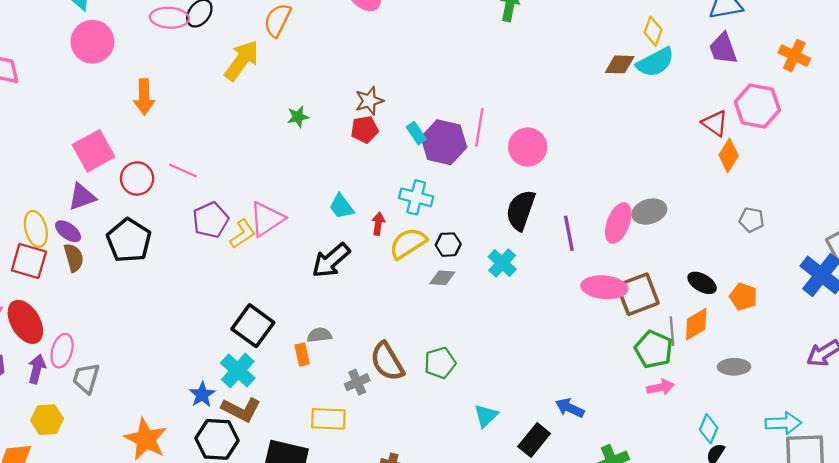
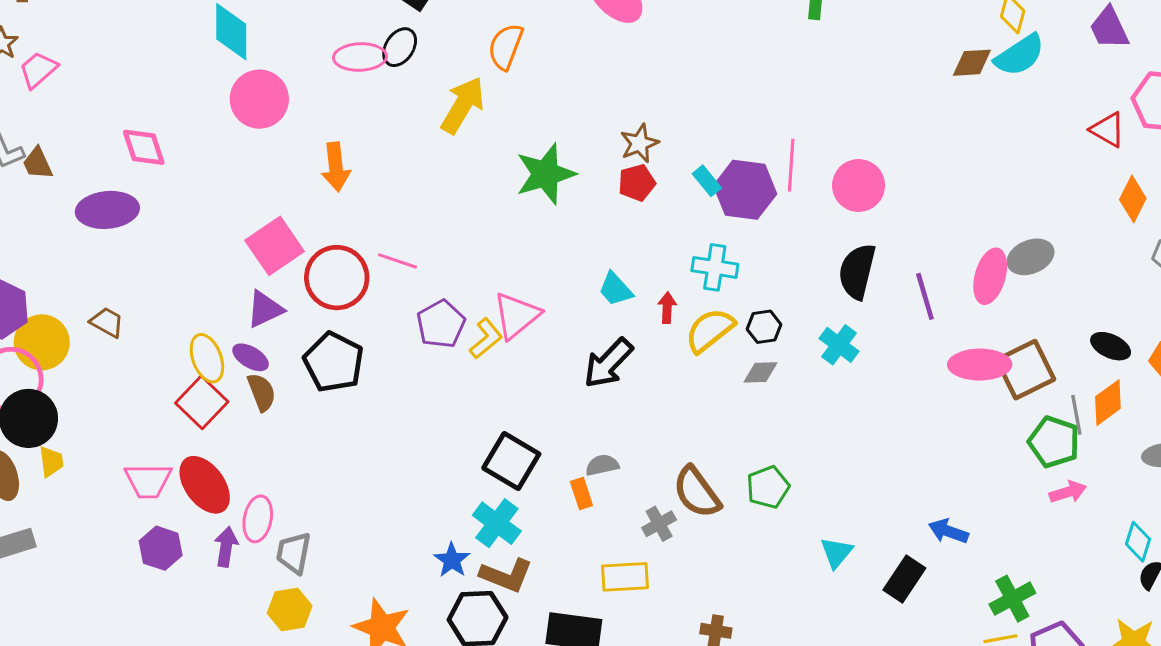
green star: (298, 117) -> (546, 174), size x2.0
orange diamond: (729, 155) -> (1133, 199), moved
red circle: (137, 178) -> (337, 278), size x1.4
red square: (29, 261) -> (202, 402), turned 33
yellow hexagon: (47, 420) -> (290, 610), moved

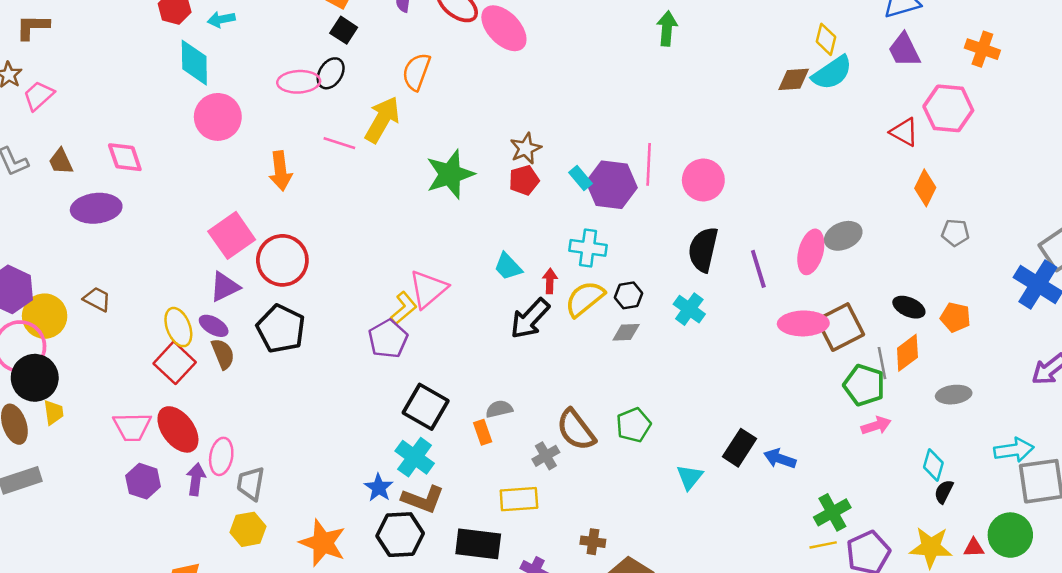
brown trapezoid: (38, 163) -> (61, 162), moved
pink line: (398, 261) -> (339, 143), moved
purple pentagon: (441, 324) -> (388, 339), moved
black arrow: (608, 363) -> (530, 319), moved
black rectangle: (904, 579) -> (740, 448), moved

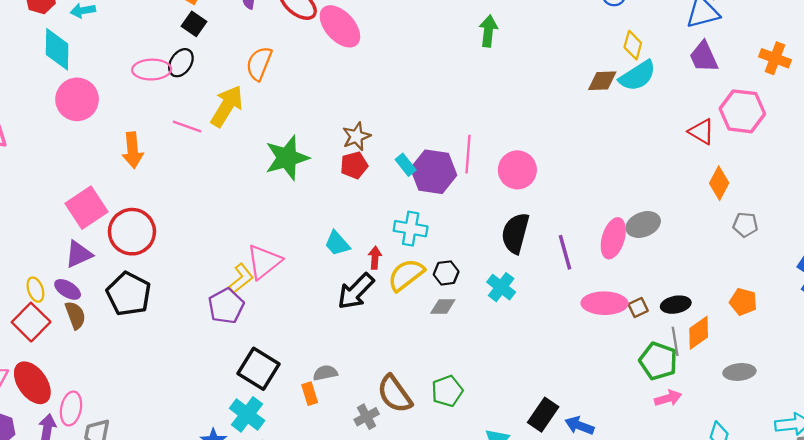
black ellipse: (909, 307) -> (676, 305), moved, turned -36
yellow ellipse: (178, 327) -> (35, 290), size x0.7
brown square: (840, 327) -> (638, 307), size x0.5

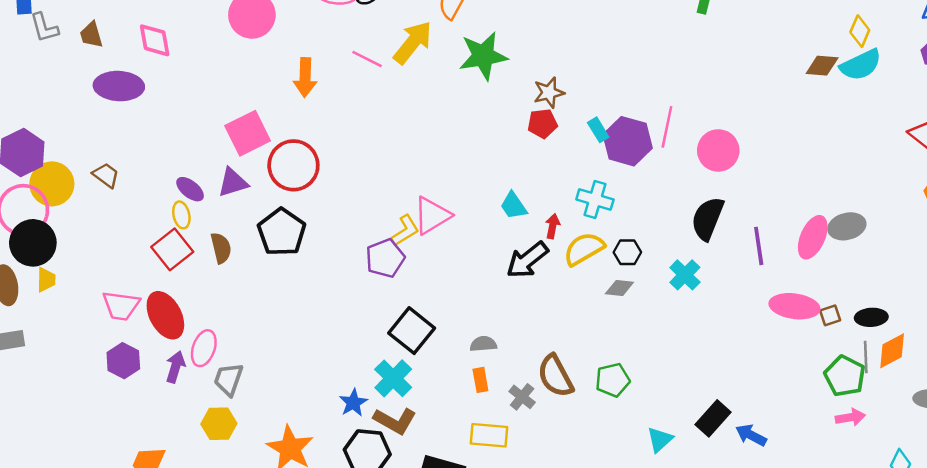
green star: (287, 158) -> (483, 56), moved
purple ellipse: (68, 289) -> (190, 189), moved
orange rectangle: (310, 394) -> (480, 380), moved
gray cross: (367, 417) -> (522, 397), turned -30

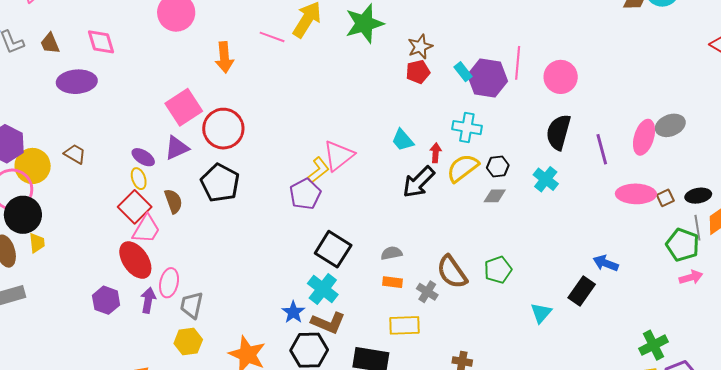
pink trapezoid: (121, 306) -> (146, 229), moved, turned -60
orange rectangle: (480, 380) -> (393, 282), turned -66
blue arrow: (751, 435) -> (606, 263), moved

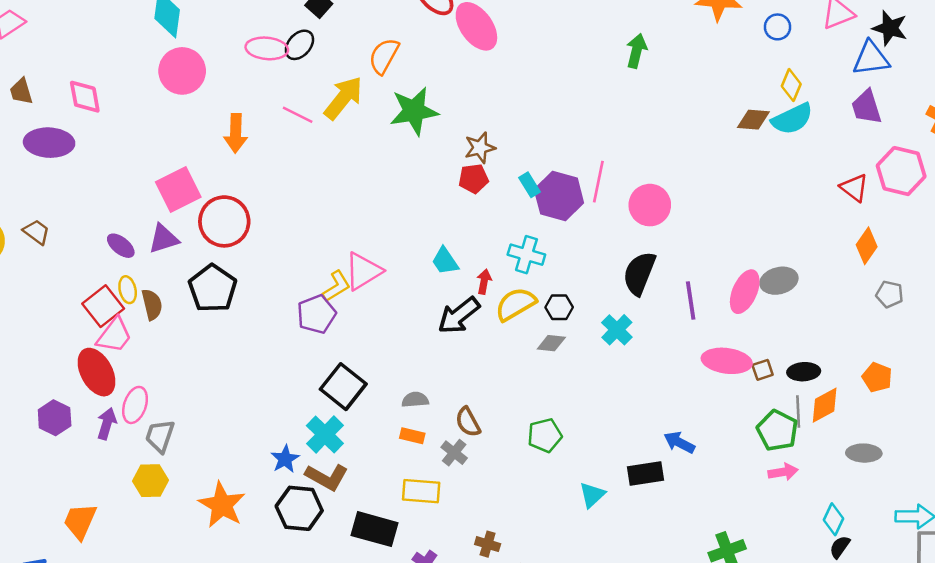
yellow ellipse: (139, 179) -> (128, 290), moved
brown semicircle: (452, 272) -> (468, 422), moved, size x0.7
black rectangle: (582, 291) -> (646, 473), turned 40

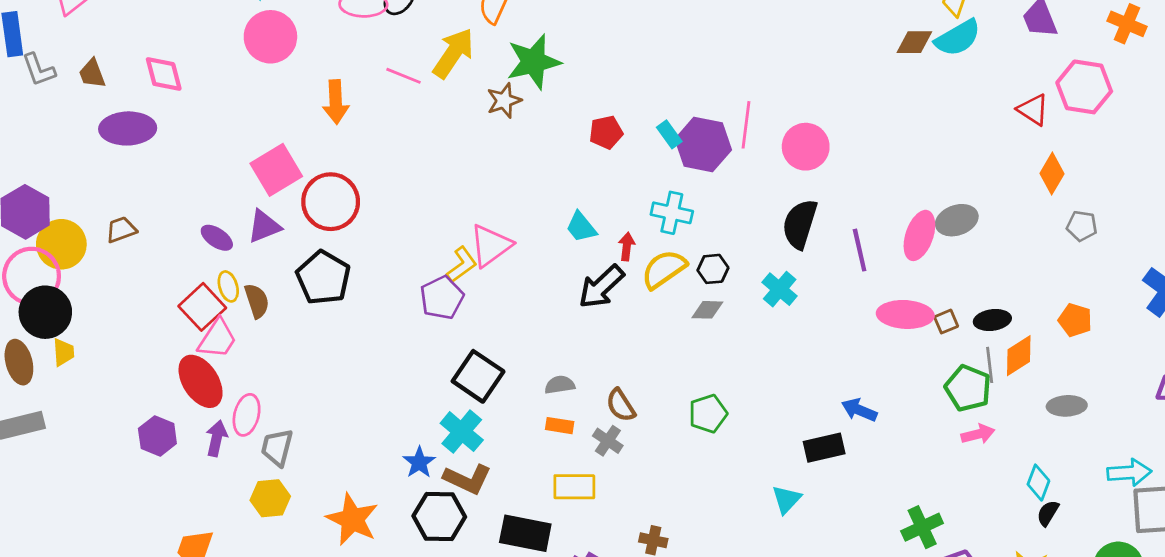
brown star: (480, 148) -> (504, 101), moved
brown trapezoid: (36, 232) -> (121, 230), turned -52
cyan triangle: (592, 495) -> (787, 499), moved

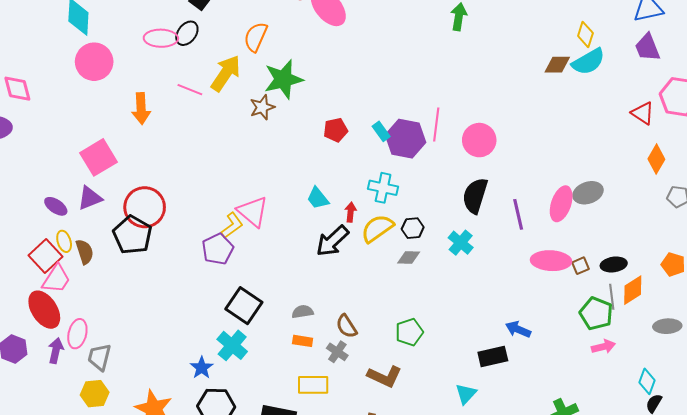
red circle: (331, 202) -> (145, 207), moved
pink triangle: (491, 245) -> (253, 212), turned -44
brown L-shape: (467, 479) -> (385, 376), moved

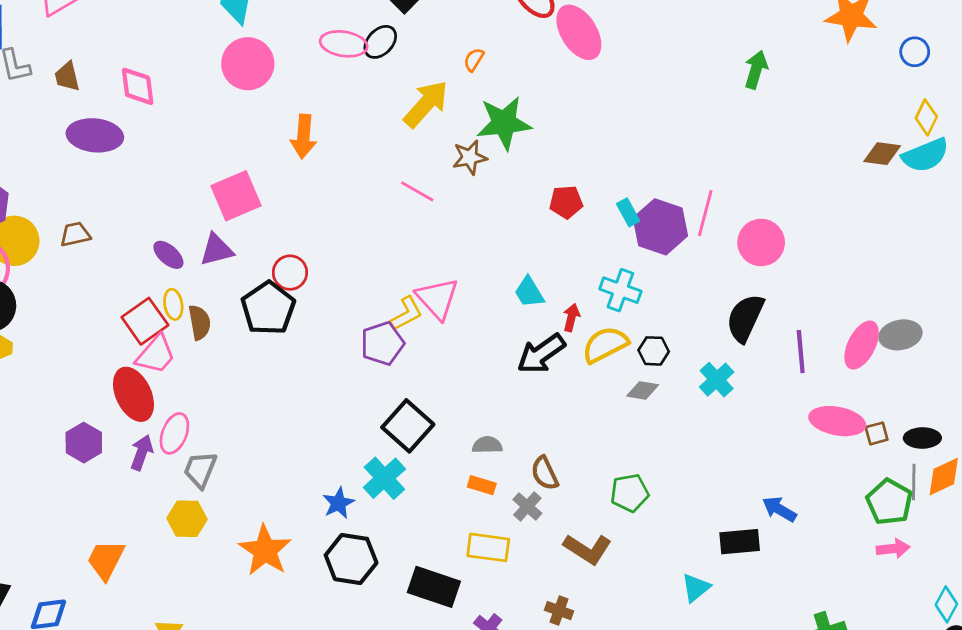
orange semicircle: (256, 37) -> (474, 60), size x0.6
pink line: (190, 90) -> (417, 191), moved
red circle: (145, 207) -> (290, 273), size x0.6

